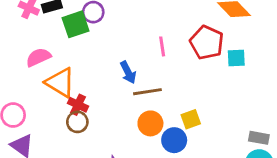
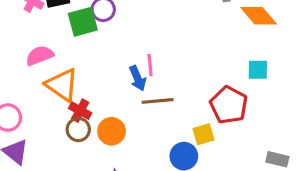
red pentagon: (207, 42) -> (229, 105), moved
pink line: (162, 46) -> (150, 65), moved
orange circle: (150, 123) -> (112, 131), moved

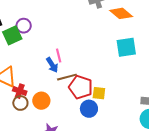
cyan square: (258, 70) -> (126, 47), size x1.5
red pentagon: (229, 105) -> (81, 87), moved
yellow square: (204, 134) -> (99, 93), turned 32

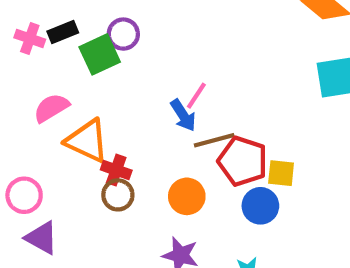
pink line: (59, 56) -> (196, 96), turned 48
orange circle: (41, 101) -> (187, 196), moved

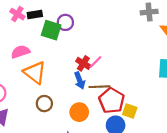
green square: (100, 54) -> (51, 30), turned 30
blue arrow: (183, 115) -> (80, 80), moved
red cross: (116, 170) -> (83, 63), moved

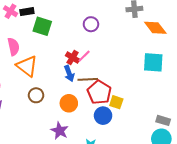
purple circle: (65, 22) -> (91, 24), moved
pink semicircle: (20, 52) -> (13, 47), turned 96

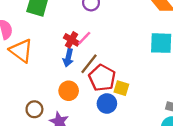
blue arrow: (69, 73) -> (68, 58), turned 35
brown line: (88, 79) -> (89, 64), turned -48
brown circle: (36, 95) -> (34, 109), moved

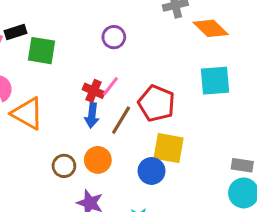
red pentagon: (102, 78) -> (156, 103), moved
yellow square: (121, 88) -> (169, 148), size x1.5
brown circle: (34, 109) -> (64, 166), moved

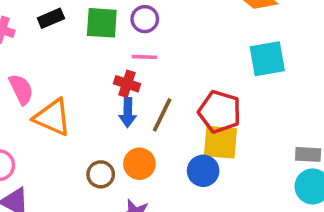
black rectangle: (15, 32) -> (51, 18), moved
green square: (42, 51) -> (102, 23), moved
pink line: (110, 86) -> (144, 57), moved, turned 60
red pentagon: (156, 103) -> (220, 112), moved

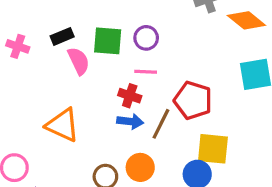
pink semicircle: (21, 89) -> (79, 61), moved
blue arrow: (128, 112) -> (130, 121), turned -85
red pentagon: (220, 112) -> (193, 100), moved

